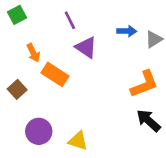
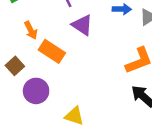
purple circle: (39, 131) -> (36, 91), moved

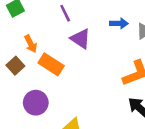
brown square: (15, 66) -> (15, 66), moved

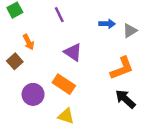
purple triangle: (81, 39) -> (73, 52), moved
orange rectangle: (51, 64) -> (64, 84), moved

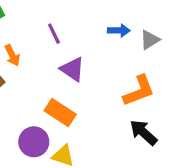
purple line: (59, 15) -> (54, 34), moved
purple circle: (33, 94) -> (34, 142), moved

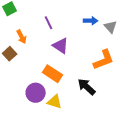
gray triangle: (150, 40) -> (111, 27), turned -40
black arrow: (144, 133) -> (87, 87), moved

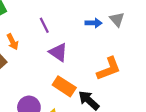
gray triangle: (111, 27) -> (117, 19), moved
orange rectangle: (53, 74) -> (64, 86), moved

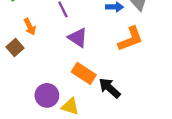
orange L-shape: (109, 69) -> (130, 39), moved

